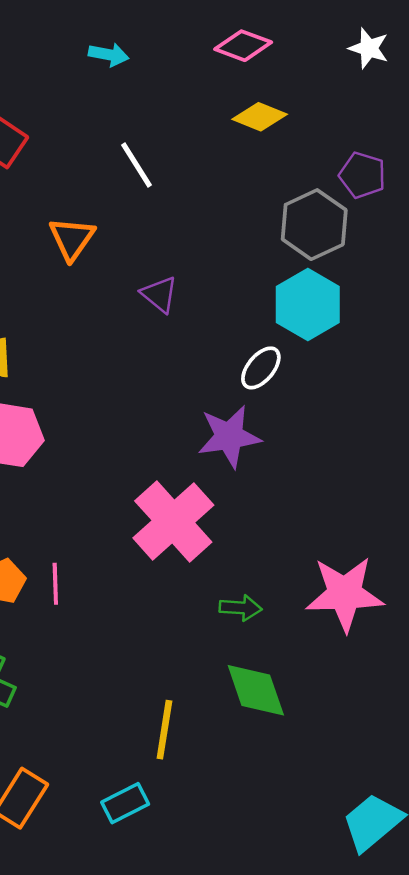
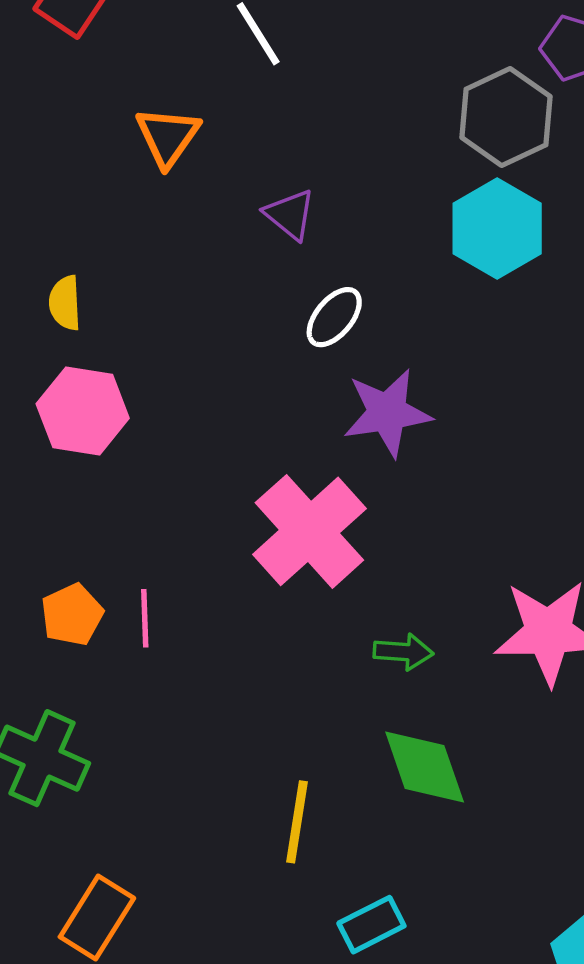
white ellipse: (261, 368) -> (334, 317), moved
cyan rectangle: (125, 803) -> (371, 925), moved

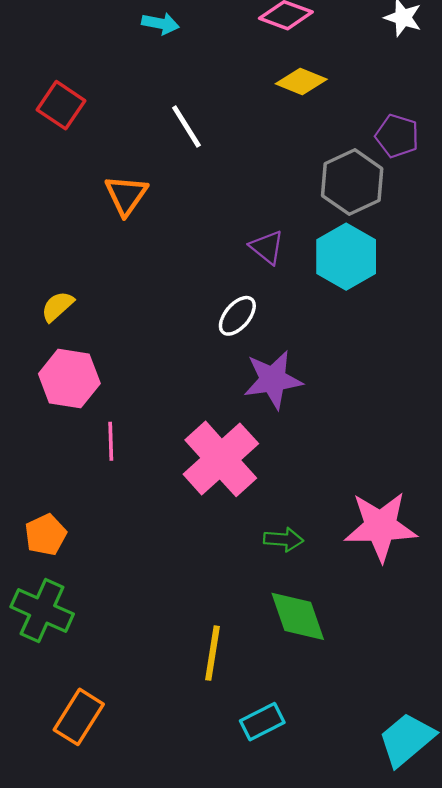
purple triangle: (290, 214) -> (267, 247), moved
yellow semicircle: (65, 303) -> (57, 306), turned 51
orange pentagon: (72, 615) -> (46, 535), moved
pink line: (145, 618) -> (111, 441), moved

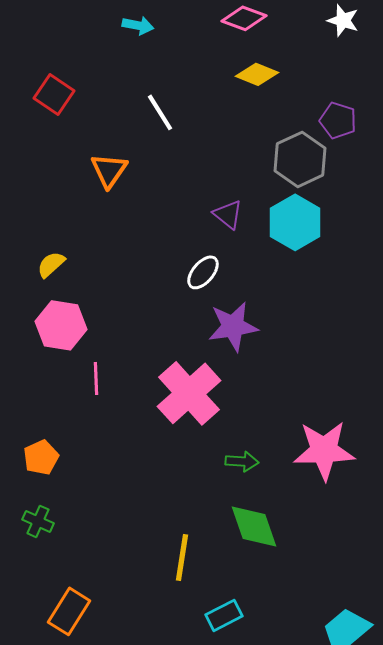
green cross: (42, 610) -> (38, 521), size x0.6

